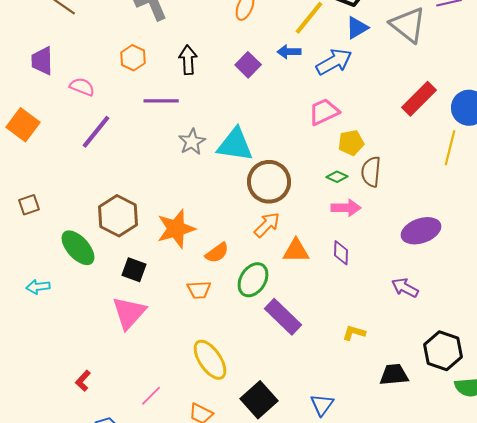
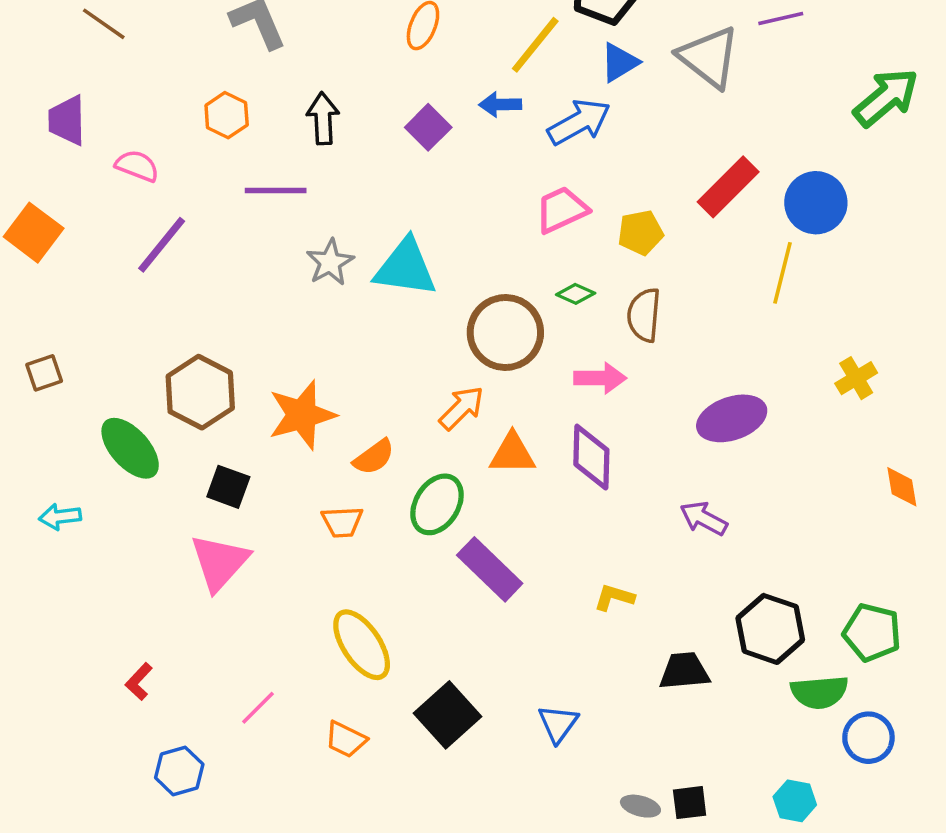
yellow pentagon: (351, 143) -> (640, 233), moved
green diamond: (337, 177) -> (576, 294), moved
brown circle: (269, 182) -> (505, 333), moved
purple diamond: (341, 253) -> (591, 457), size x1.5

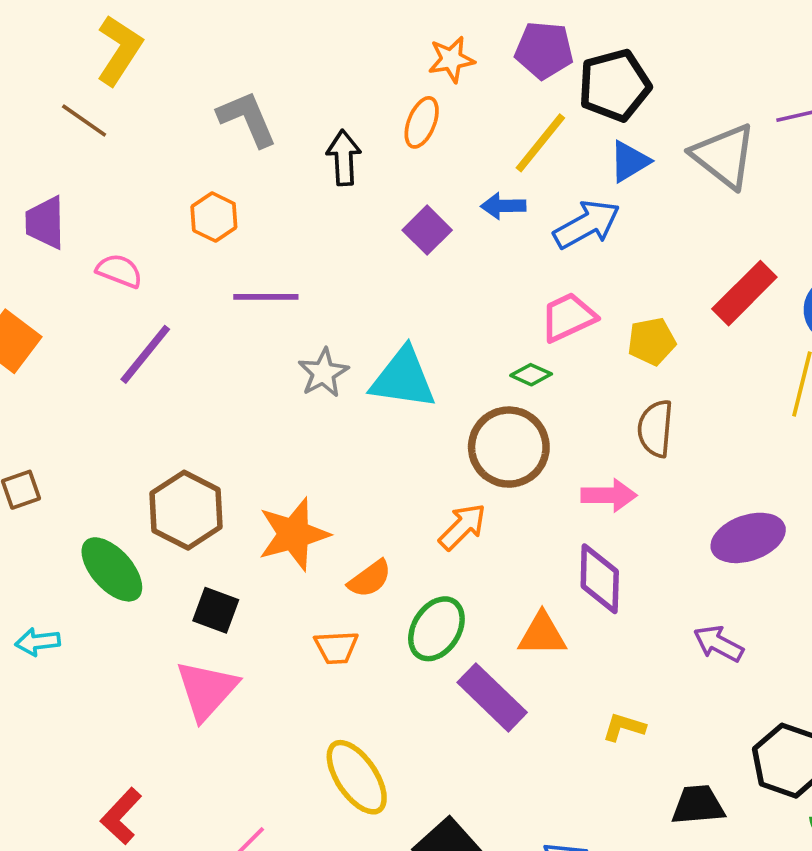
black arrow: (323, 119) -> (344, 158), moved
green diamond: (576, 294) -> (531, 375), moved
orange triangle: (512, 454) -> (542, 634), moved
red L-shape: (139, 682) -> (121, 816), size x1.4

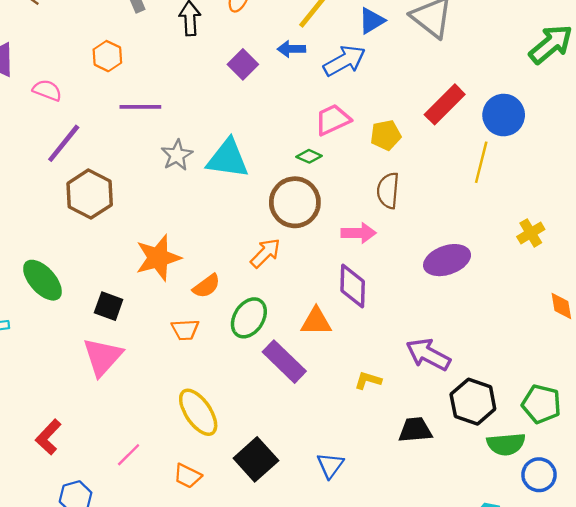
brown hexagon: (186, 510) -> (90, 194), moved
purple arrow: (718, 644) -> (428, 354), moved, size x1.4

